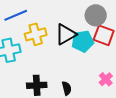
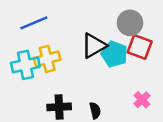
yellow cross: (36, 34) -> (47, 59), moved
cyan pentagon: (83, 41) -> (114, 54), turned 30

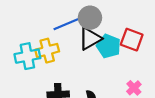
blue line: (34, 23) -> (66, 24), moved
gray circle: (130, 23) -> (90, 18), moved

